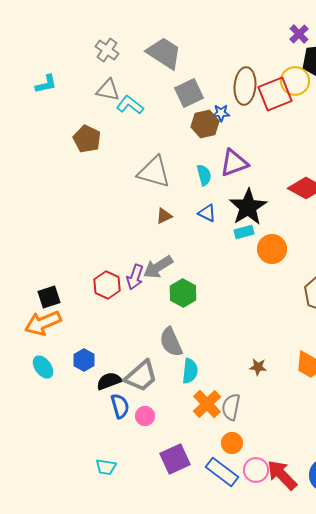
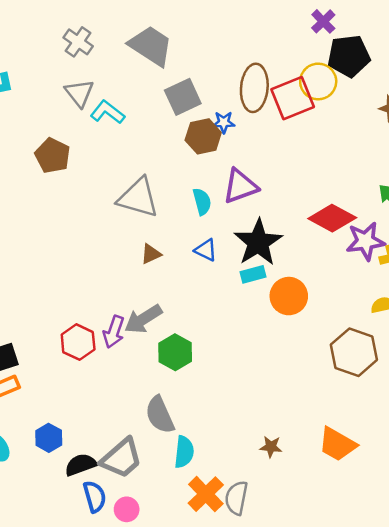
gray triangle: (108, 90) -> (79, 93), turned 40

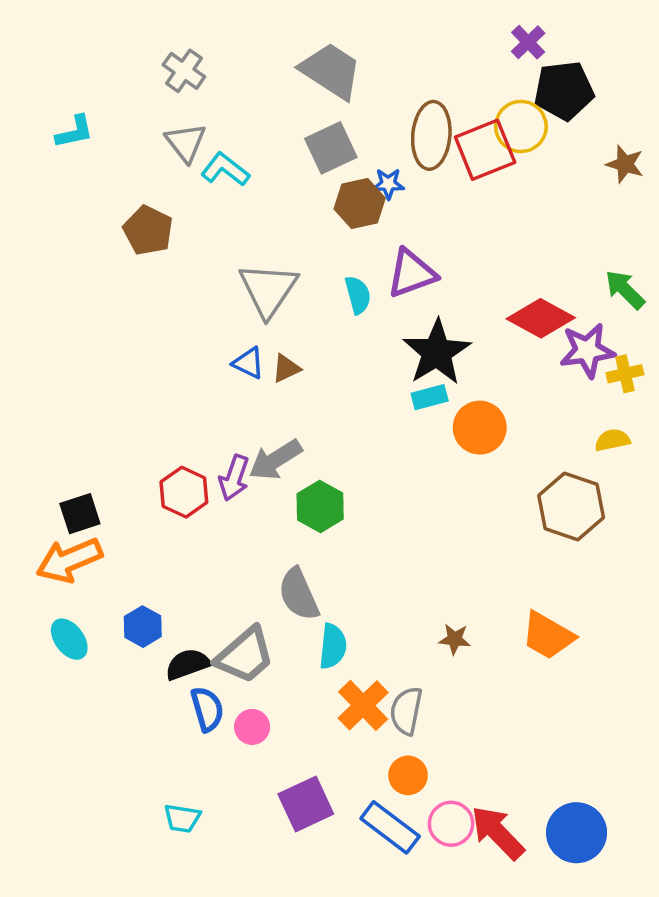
gray trapezoid: (151, 46) -> (331, 71), moved
gray triangle: (138, 198) -> (268, 290), turned 48
blue triangle: (206, 250) -> (248, 363), moved

